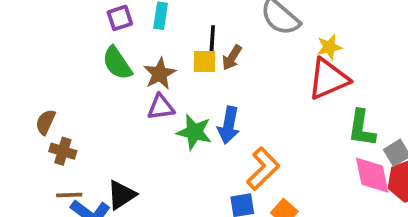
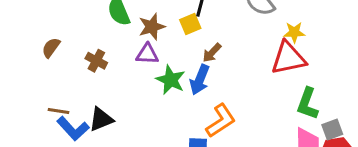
brown arrow: (232, 58) -> (212, 53), moved
yellow square: (205, 62) -> (190, 24), turned -35
brown cross: (63, 151) -> (96, 61), moved

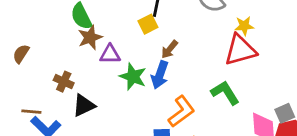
brown star: (152, 27) -> (90, 37), moved
brown cross: (96, 61) -> (64, 82), moved
green L-shape: (307, 104) -> (225, 93), moved, turned 132
black triangle: (101, 119) -> (84, 105), moved

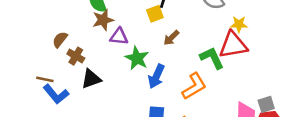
brown semicircle: (21, 54) -> (60, 40), moved
blue arrow: (160, 75) -> (156, 76), moved
green L-shape: (225, 93) -> (212, 58), moved
orange L-shape: (181, 111) -> (194, 86), moved

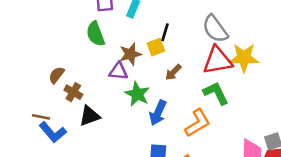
brown star: (103, 20) -> (130, 54), moved
yellow star: (239, 24) -> (244, 58), size x1.6
red triangle: (233, 45) -> (218, 61), moved

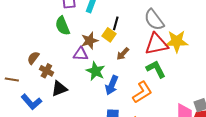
yellow square: (156, 47) -> (109, 35), turned -32
brown line: (41, 117) -> (12, 80), moved

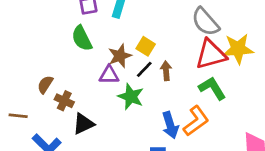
black line: (116, 23) -> (144, 69), moved, turned 32
brown arrow: (123, 54) -> (166, 71), turned 136
blue arrow: (112, 85) -> (170, 125), moved, turned -36

